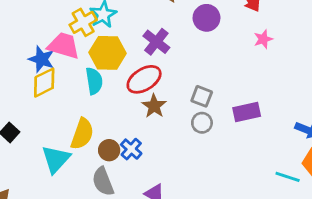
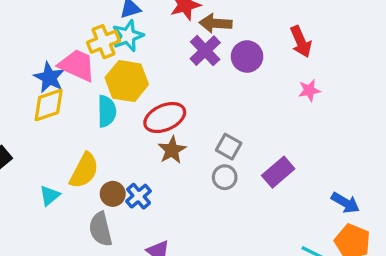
purple cross: (156, 42) -> (205, 51), moved
purple rectangle: (247, 112) -> (278, 172), turned -36
cyan triangle: (56, 159) -> (50, 196), size x0.6

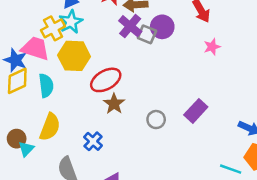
cyan semicircle: (107, 111) -> (46, 85), moved
gray square: (229, 147) -> (147, 34), moved
brown circle: (113, 194) -> (17, 139), moved

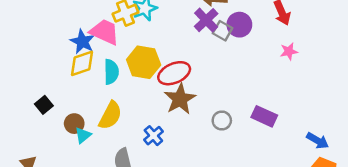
yellow hexagon: (74, 56) -> (144, 62), moved
brown star: (114, 104) -> (180, 99), size x1.4
purple rectangle: (196, 111) -> (264, 116), turned 65

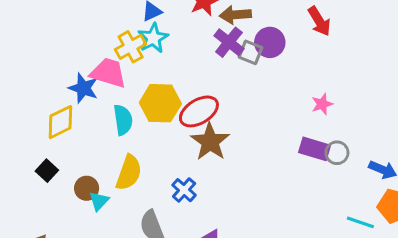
pink star: (289, 51) -> (322, 104), moved
yellow diamond: (82, 63) -> (60, 122), moved
gray circle: (222, 120) -> (337, 153), moved

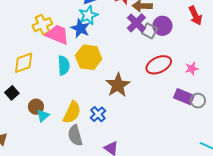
yellow cross: (131, 47) -> (42, 25), moved
blue star: (83, 88) -> (80, 28), moved
red ellipse: (199, 111) -> (159, 65), moved
yellow semicircle: (129, 173) -> (72, 112), moved

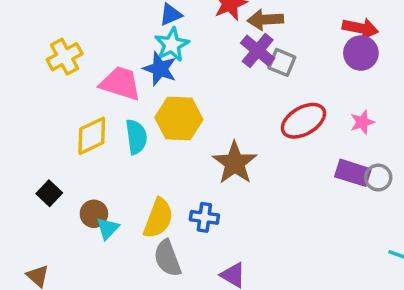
red arrow: (195, 16) -> (360, 28), turned -48
yellow cross: (42, 25) -> (65, 57), moved
purple circle: (162, 26) -> (361, 53), moved
yellow diamond: (24, 63) -> (92, 136), moved
blue cross: (98, 114) -> (204, 217), turned -35

